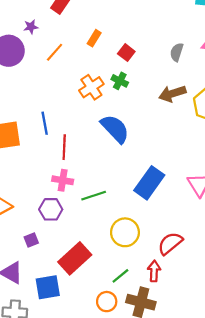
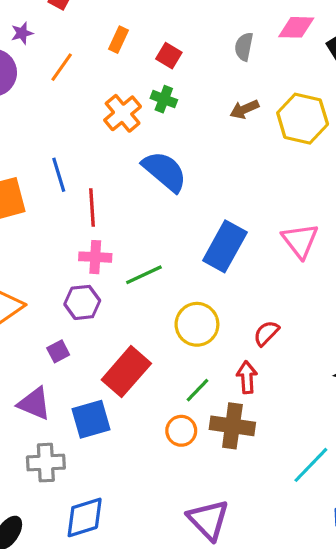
brown arrow: (172, 94) -> (244, 109), size x0.7
red semicircle: (170, 243) -> (266, 333), size x0.7

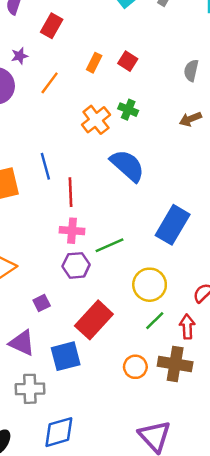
red square: (169, 56) -> (128, 61), moved
purple hexagon: (82, 302) -> (76, 265), moved
green line: (198, 390) -> (155, 321), moved

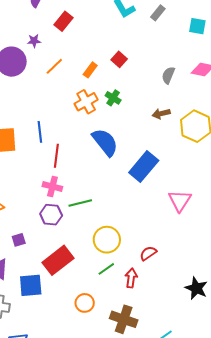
orange rectangle: (94, 63) -> (90, 70), moved
blue rectangle: (173, 225) -> (144, 167), moved
brown cross: (175, 364) -> (124, 319), moved

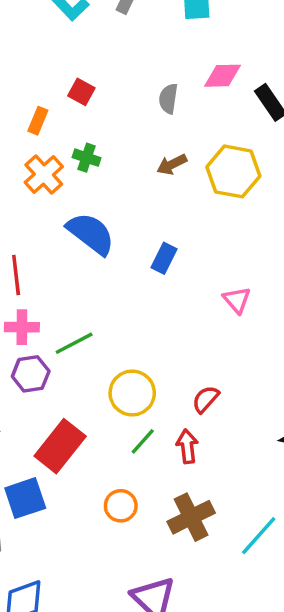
blue rectangle: (144, 167) -> (164, 258), size x0.6
pink triangle: (180, 201) -> (237, 300), size x0.7
brown cross: (124, 319) -> (191, 517), turned -32

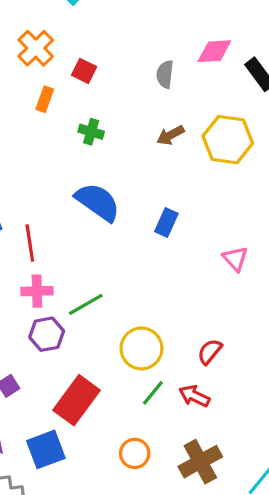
orange cross: (44, 175) -> (36, 48), moved
red arrow: (187, 446) -> (194, 396), turned -56

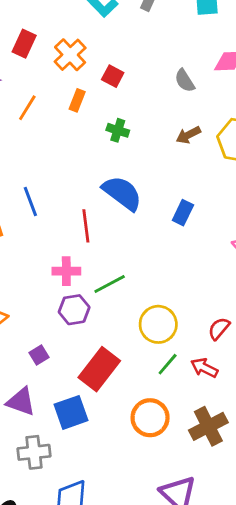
gray semicircle: (165, 74) -> (185, 81), turned -40
red line: (30, 243) -> (86, 226), moved
orange circle: (135, 453) -> (150, 418), size x1.4

